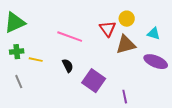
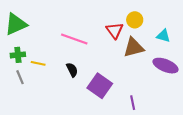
gray line: (19, 82) -> (20, 77), moved

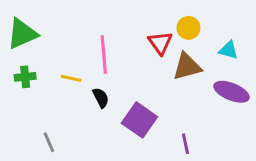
pink line: (74, 39) -> (104, 55), turned 65
yellow line: (38, 63) -> (71, 78), moved
gray line: (20, 77) -> (49, 142), moved

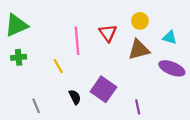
red triangle: (160, 43) -> (108, 33), moved
yellow line: (71, 78) -> (58, 66), moved, turned 48
black semicircle: (101, 98) -> (75, 97), moved

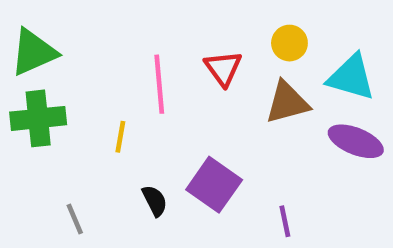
cyan triangle: (170, 37) -> (351, 77), size x1.6
green cross: (19, 57) -> (38, 118), size x1.6
yellow line: (58, 66) -> (120, 137), turned 40

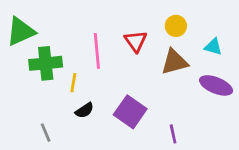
cyan triangle: (351, 77) -> (213, 47), size x0.6
green cross: (38, 118) -> (46, 63), moved
black semicircle: (155, 201) -> (84, 110), moved, turned 84

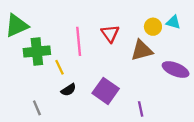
yellow circle: (176, 26) -> (153, 27), moved
cyan triangle: (213, 47) -> (173, 22), moved
yellow line: (73, 83) -> (59, 67), turned -35

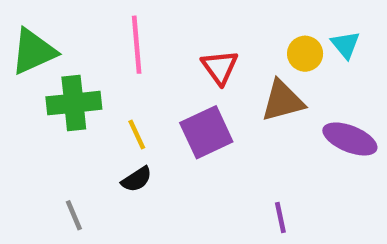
cyan triangle: (173, 22) -> (345, 45), turned 35
pink line: (79, 41) -> (137, 45), moved
yellow line: (59, 67) -> (137, 134), moved
purple square: (106, 91) -> (206, 132), moved, turned 30

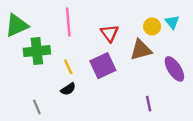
purple ellipse: (350, 139) -> (174, 69), turned 35
purple line: (280, 218) -> (149, 104), moved

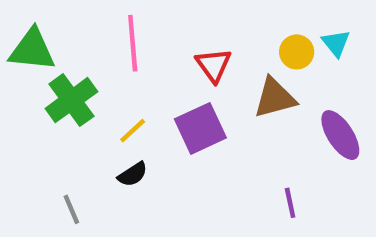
green triangle: (17, 25) -> (32, 50), turned 30
green cross: (37, 51) -> (71, 100), turned -30
yellow line: (68, 67) -> (133, 131), turned 72

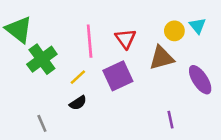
pink line: (133, 43) -> (90, 41), moved
green triangle: (32, 50) -> (19, 30), turned 32

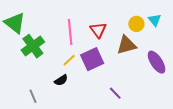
yellow line: (78, 77) -> (69, 60), moved
purple line: (171, 120) -> (115, 93), moved, turned -32

